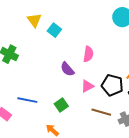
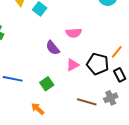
pink semicircle: (88, 54) -> (74, 33), turned 77
brown line: (101, 112) -> (87, 102), moved

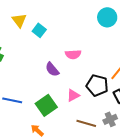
pink triangle: (73, 65) -> (73, 95), moved
green square: (47, 84) -> (46, 105), size x1.5

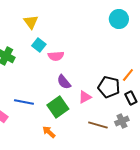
cyan square: (39, 30) -> (39, 45), moved
pink semicircle: (73, 54) -> (56, 56), moved
purple semicircle: (52, 69) -> (64, 82), moved

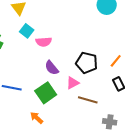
black pentagon: (109, 87) -> (87, 63), moved
gray cross: (122, 121) -> (110, 122), moved, turned 32
brown line: (98, 125) -> (88, 100), moved

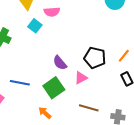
pink semicircle: (44, 42) -> (52, 12), moved
brown line: (88, 100) -> (89, 108), moved

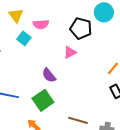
black pentagon: (95, 58) -> (81, 28), moved
pink triangle: (81, 78) -> (70, 52), moved

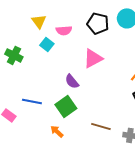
black pentagon: (81, 28) -> (98, 23), moved
pink triangle: (70, 52) -> (93, 58), size x1.5

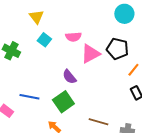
black pentagon: (98, 23) -> (117, 49), moved
pink semicircle: (64, 30) -> (73, 37), moved

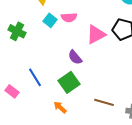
pink semicircle: (73, 37) -> (69, 17), moved
blue line: (29, 97) -> (35, 77), turned 48

